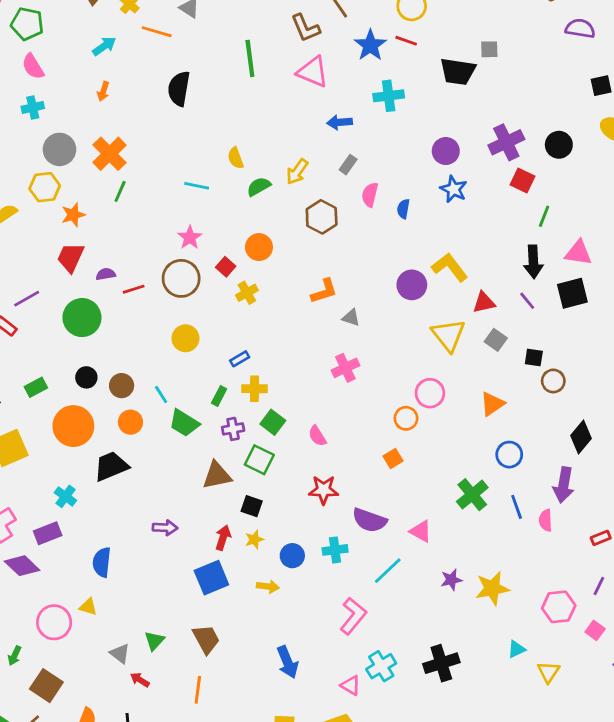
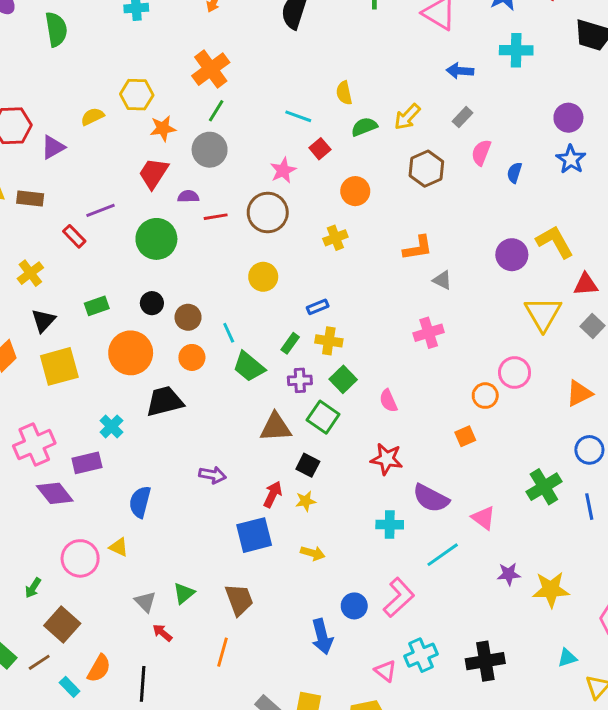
gray circle: (59, 149) -> (210, 150), moved
red square: (226, 267) -> (320, 149), moved
blue circle: (292, 556) -> (354, 606), moved

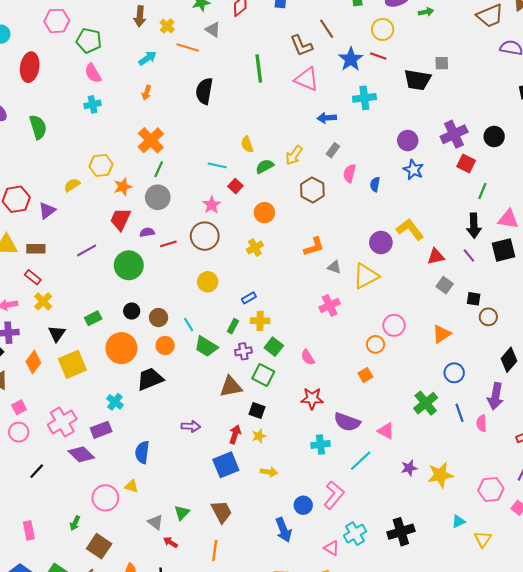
red rectangle: (74, 236) -> (33, 277), moved
yellow triangle: (543, 314) -> (366, 276), moved, turned 40

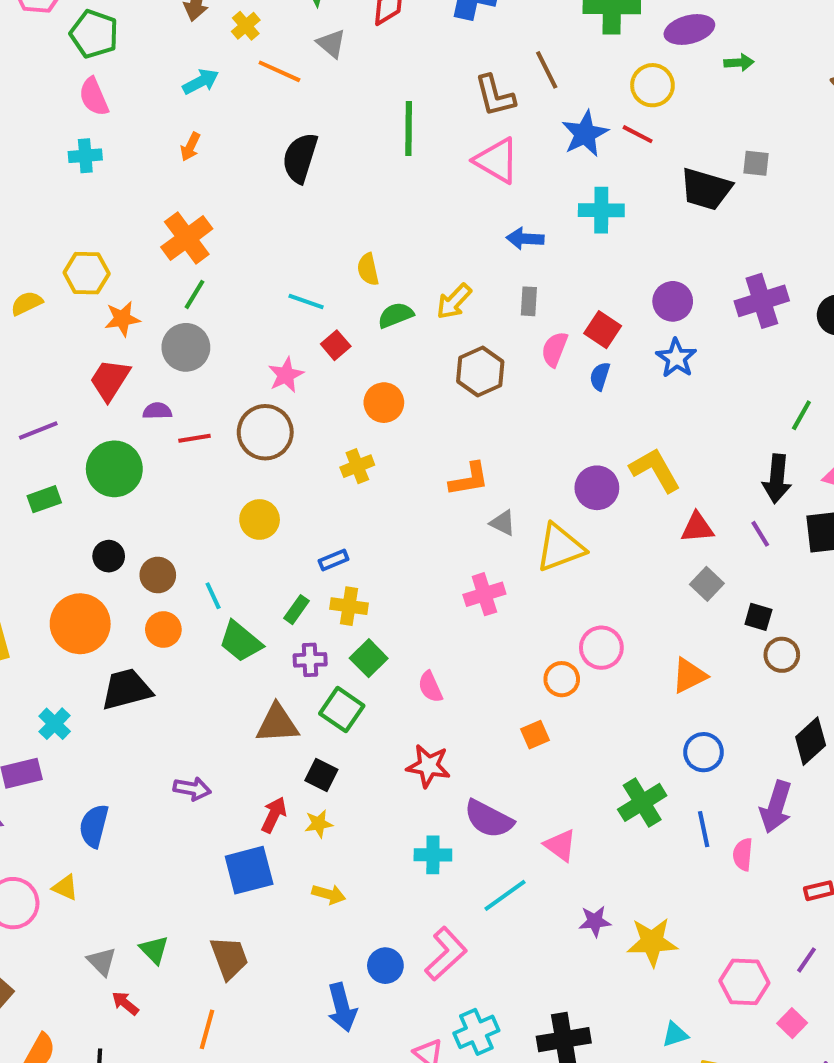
gray rectangle: (333, 150) -> (529, 301), turned -40
red square: (466, 163) -> (603, 330), moved
green rectangle: (93, 318) -> (44, 499), moved
green triangle: (182, 513) -> (154, 950), turned -35

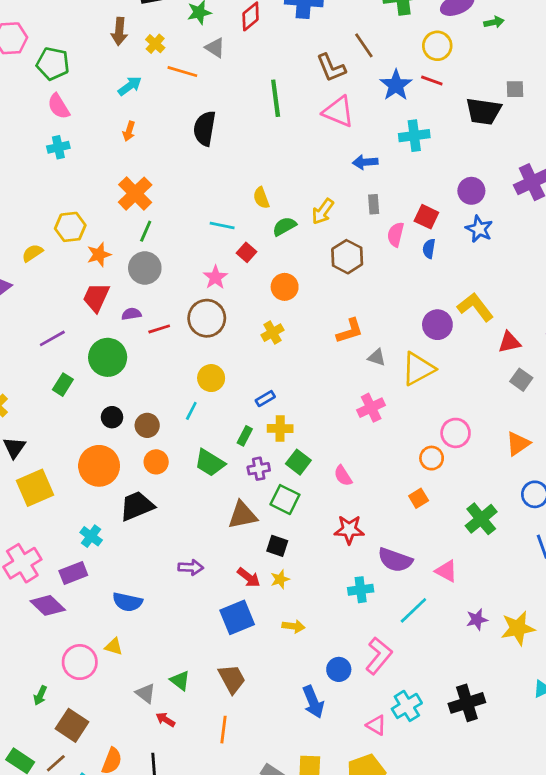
green rectangle: (44, 499) -> (63, 385), turned -30
cyan line: (213, 596) -> (191, 411), moved, turned 60
green cross: (642, 802) -> (481, 519), moved
red arrow: (274, 815) -> (249, 577), turned 110
blue semicircle: (94, 826) -> (127, 602), turned -84

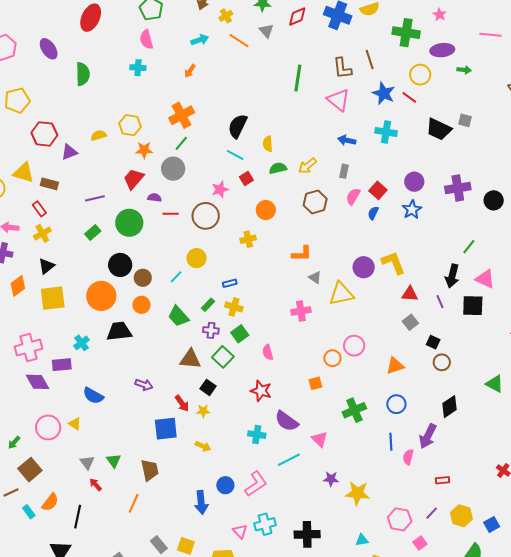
blue star: (396, 85) -> (384, 93), turned -30
black semicircle: (205, 128) -> (238, 126), moved
black circle: (112, 417) -> (120, 265), size x1.5

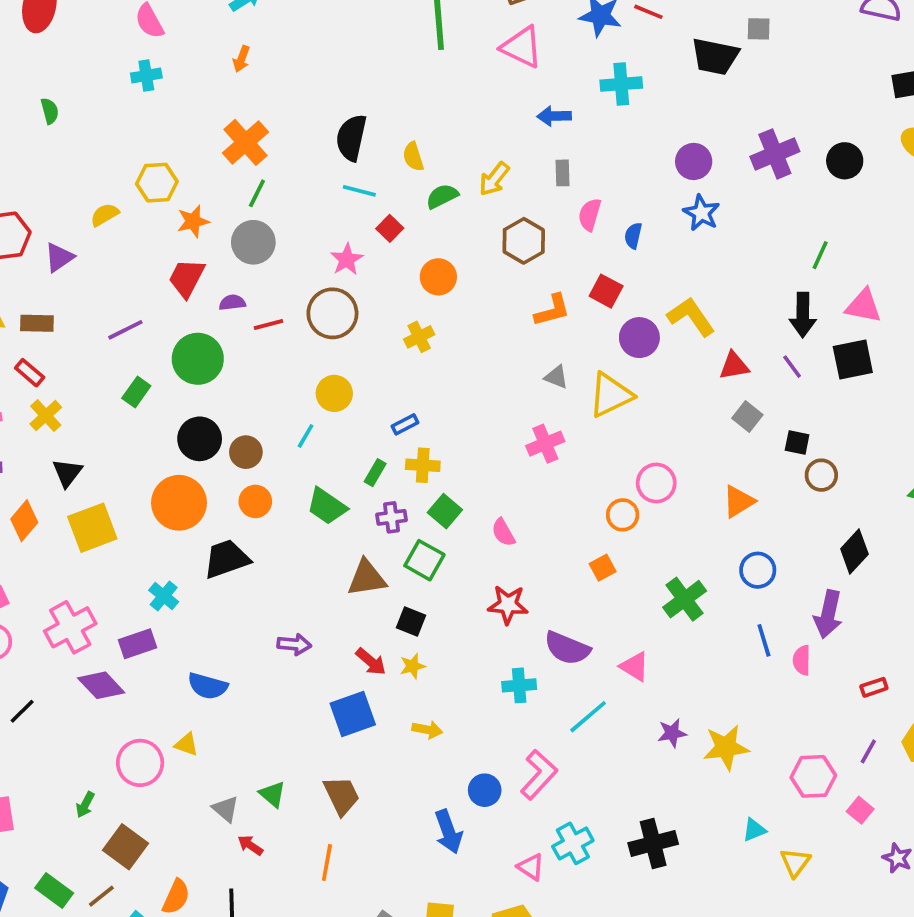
green semicircle: (83, 74) -> (50, 111), size x0.6
red square: (378, 190) -> (606, 291), moved
orange L-shape: (302, 254) -> (552, 310), moved

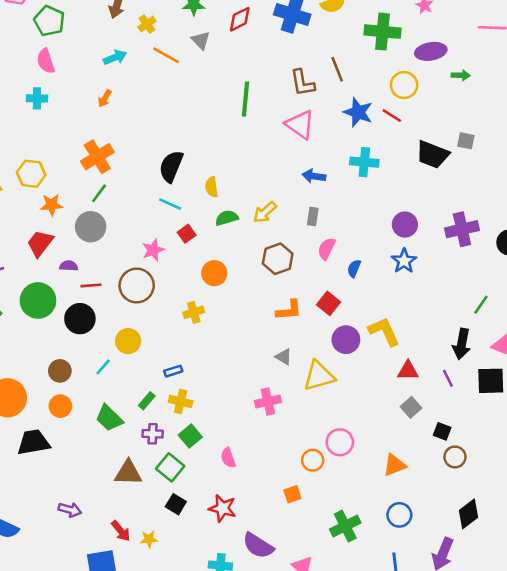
black circle: (200, 439) -> (80, 319), moved
black square: (411, 621) -> (176, 504), moved

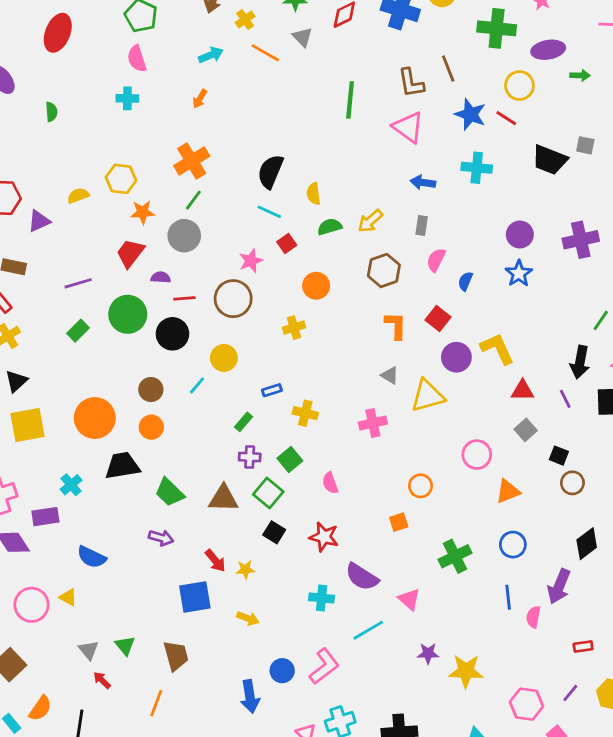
orange L-shape: (289, 310) -> (396, 326), turned -84
yellow cross: (181, 402) -> (305, 413), moved
green trapezoid: (109, 418) -> (169, 492), moved
pink circle: (340, 442) -> (477, 455), moved

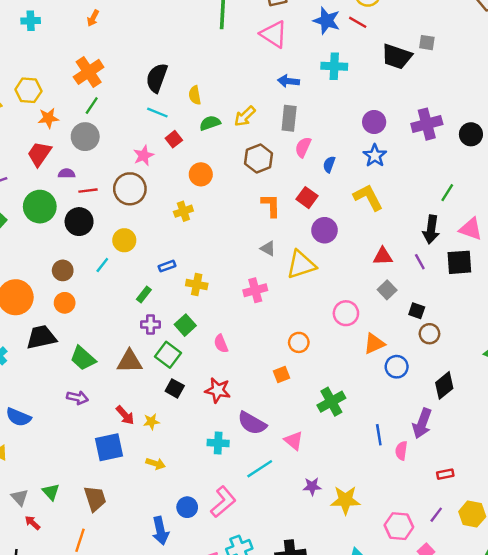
gray rectangle: (422, 226) -> (289, 118), size x1.5
yellow L-shape: (497, 349) -> (368, 197), moved
blue circle: (513, 545) -> (397, 367), moved

